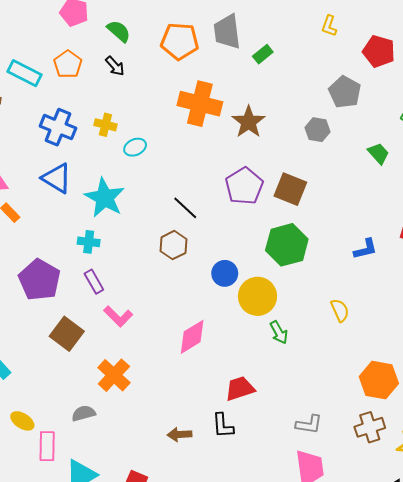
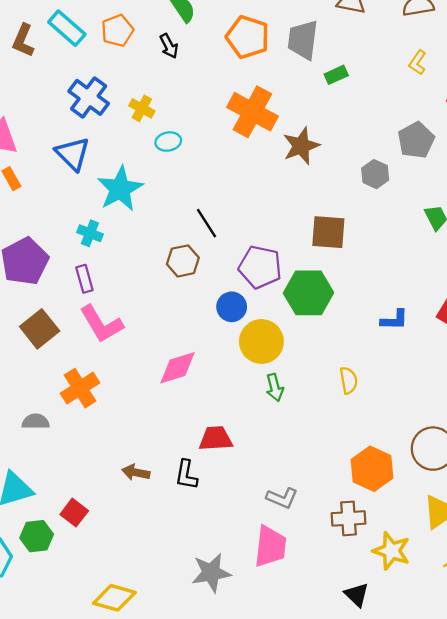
purple pentagon: (244, 186) -> (260, 267), moved, turned 30
brown square: (290, 189) -> (328, 232), turned -32
pink L-shape: (118, 316) -> (101, 324), size x1.4

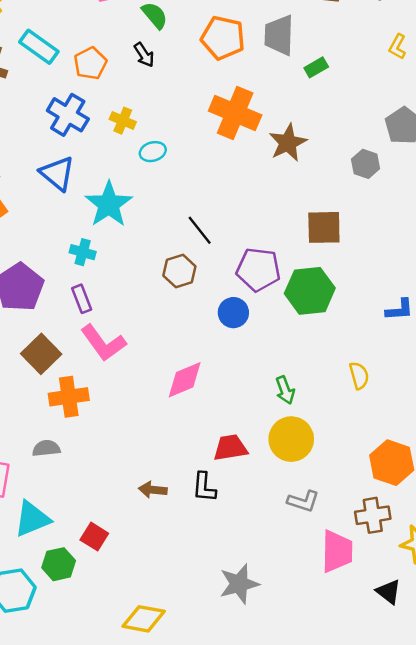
orange pentagon: (117, 31) -> (90, 63), moved
yellow circle: (261, 341) -> (291, 439), moved
orange cross: (80, 388) -> (69, 397), moved, turned 30
pink trapezoid: (270, 546) -> (337, 551), moved

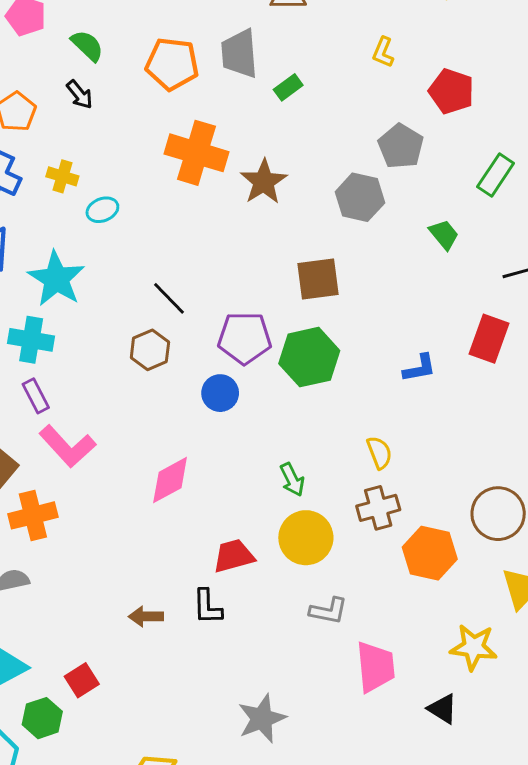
gray hexagon: (366, 164) -> (360, 197), size x1.4
cyan cross: (83, 252) -> (31, 340), size x1.4
brown cross: (373, 515) -> (378, 508), moved
red square: (94, 537) -> (82, 680), turned 32

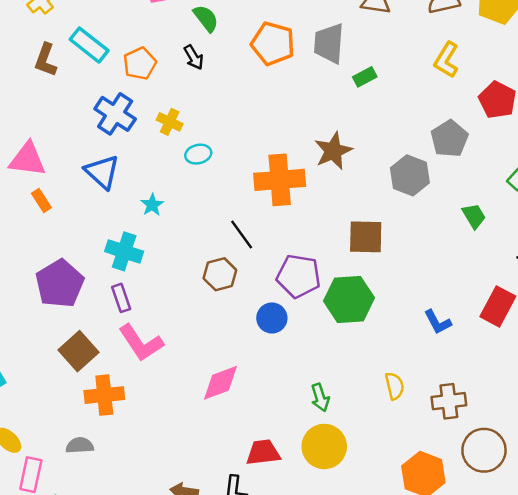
yellow L-shape: (383, 52) -> (446, 60), size x1.4
orange cross: (197, 153) -> (280, 180), moved, turned -30
cyan star: (56, 279) -> (152, 205), size x0.5
blue L-shape: (419, 368) -> (438, 322), turned 64
brown cross: (378, 508) -> (449, 401), moved

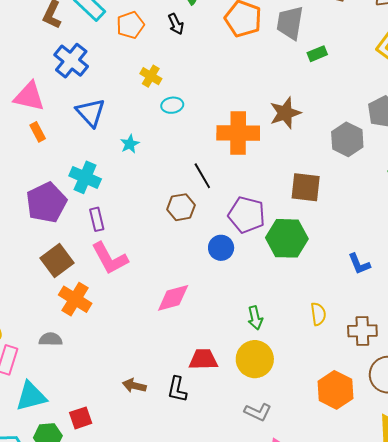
blue cross: (115, 114) -> (71, 61), moved
cyan cross: (124, 251) -> (85, 177), moved
orange cross: (104, 395) -> (75, 299), turned 32

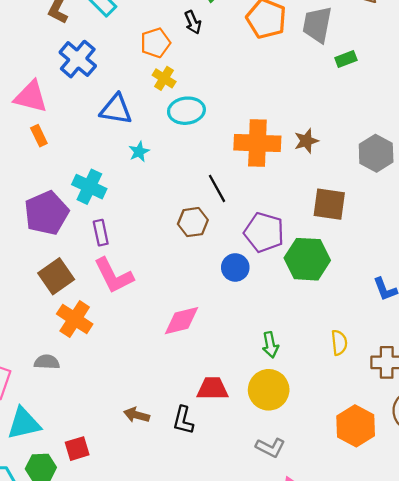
orange pentagon: (130, 25) -> (155, 43), moved
cyan ellipse: (172, 105) -> (186, 111), size x1.5
blue triangle: (91, 113) -> (116, 109), moved, turned -40
brown star: (285, 113) -> (306, 141), moved, size x0.7

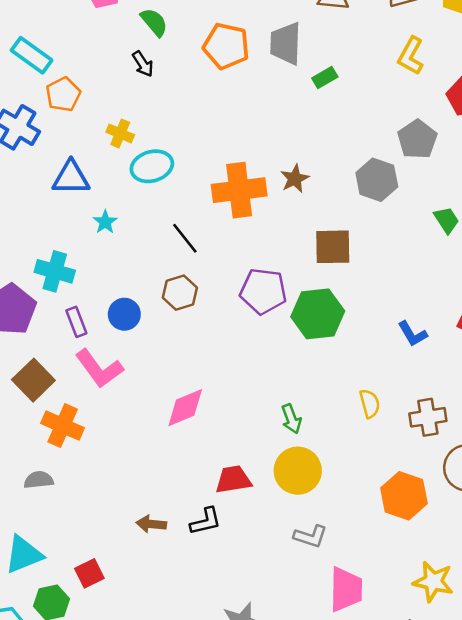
orange pentagon: (155, 43) -> (63, 94), moved
black line: (217, 188) -> (185, 238), moved
blue circle: (235, 267) -> (124, 314), moved
black L-shape: (183, 420) -> (206, 521), turned -108

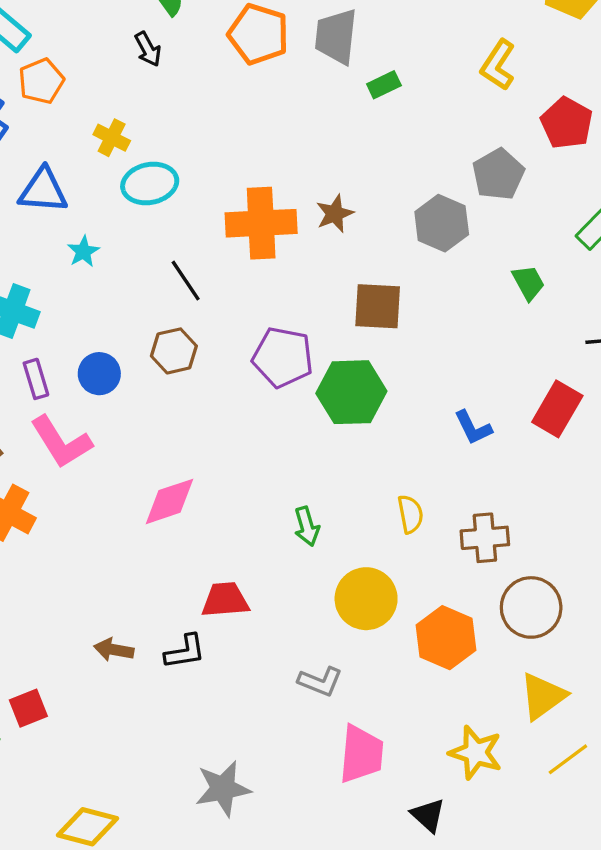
yellow circle: (298, 471) -> (366, 599), moved

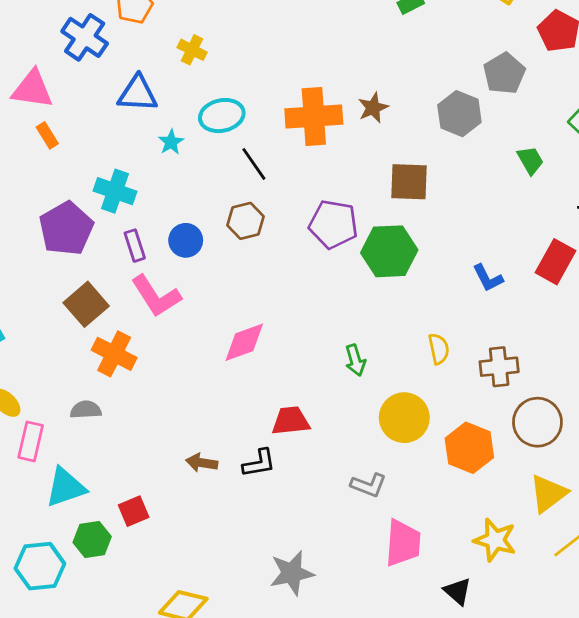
cyan ellipse: (150, 184) -> (222, 116), moved

